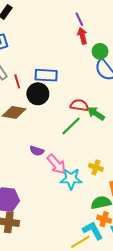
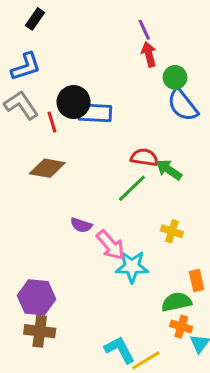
black circle: (38, 94) -> (73, 102), moved
yellow cross: (96, 167) -> (172, 231), moved
cyan L-shape: (93, 231) -> (120, 350), moved

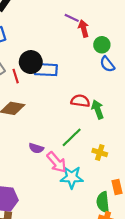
purple line: (144, 30) -> (72, 18), moved, turned -40
blue semicircle: (183, 105) -> (107, 64), size x0.7
green arrow: (169, 170) -> (98, 109), turned 36
green line: (132, 188) -> (72, 137), moved
green semicircle: (177, 302) -> (103, 202), turned -84

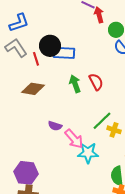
red semicircle: (80, 101) -> (96, 82), turned 54
green arrow: (98, 109) -> (75, 84), moved
green line: (72, 137) -> (102, 121), moved

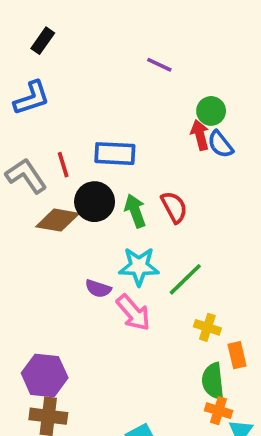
red arrow: (99, 15) -> (200, 135), moved
black circle: (50, 46) -> (95, 202), moved
gray L-shape: (16, 48) -> (26, 176), moved
yellow cross: (114, 130) -> (207, 327), moved
cyan star: (88, 153) -> (139, 266), moved

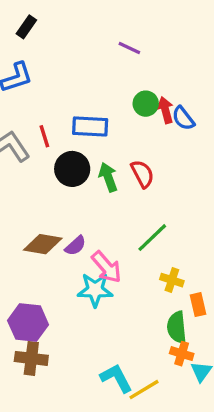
green circle: (211, 111) -> (146, 104), moved
brown diamond: (58, 220) -> (43, 244), moved
cyan star: (139, 266) -> (95, 290), moved
purple semicircle: (98, 289) -> (75, 246), turned -60

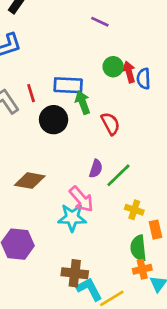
blue semicircle: (183, 118) -> (144, 79), turned 36
green arrow: (108, 177) -> (83, 102), moved
purple semicircle: (75, 246) -> (96, 169), moved, turned -30
orange cross: (182, 354) -> (142, 269), turned -30
brown cross: (31, 358) -> (75, 273), moved

